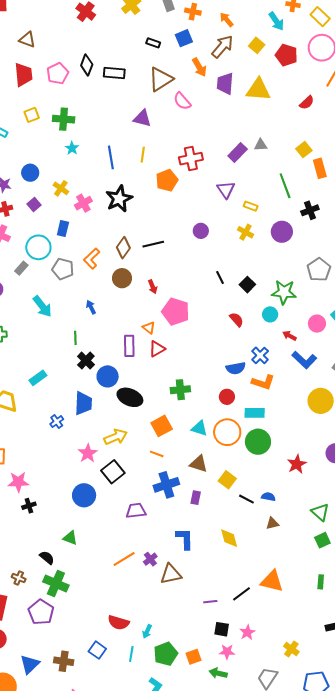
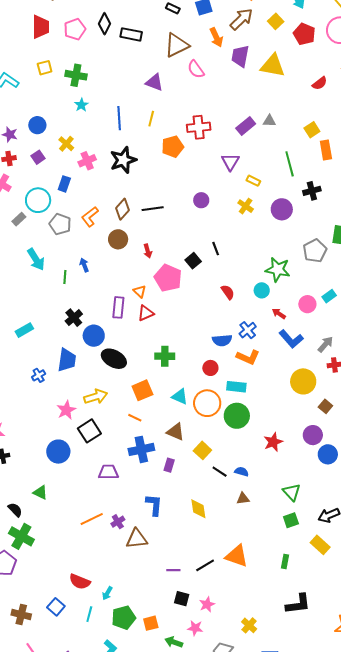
black square: (247, 285) -> (193, 261), moved
green line: (75, 338) -> (65, 277), moved
pink star: (227, 652) -> (195, 628), moved

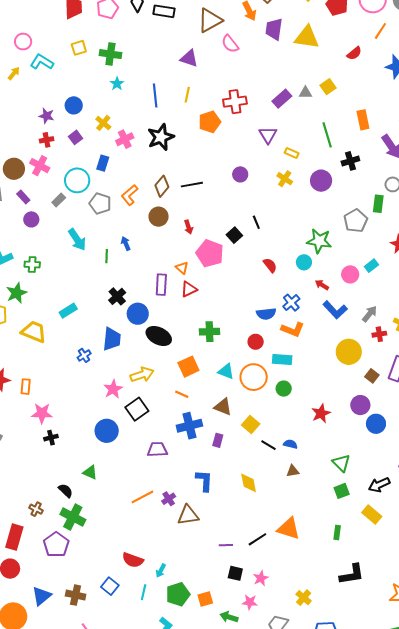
yellow square: (312, 130) -> (328, 87), moved
green circle: (237, 416) -> (284, 389), size x0.6

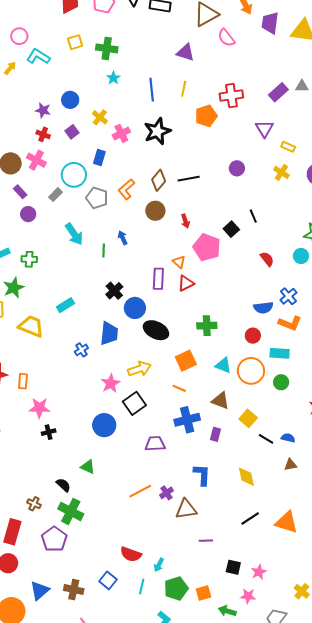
red cross: (47, 140) -> (43, 134), turned 32
black line: (257, 539) -> (250, 519), moved
purple line: (226, 545) -> (206, 541), moved

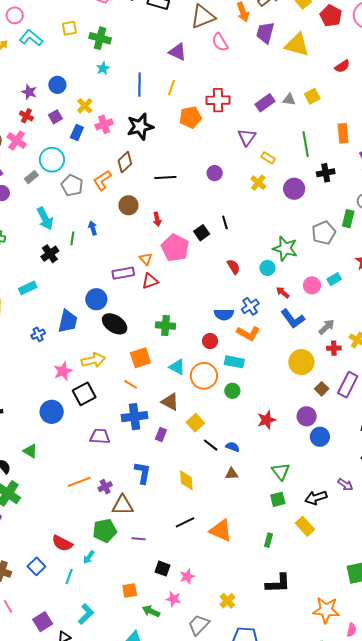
blue rectangle: (99, 158) -> (77, 133), moved
brown diamond: (159, 180) -> (125, 162), moved
purple rectangle: (158, 279) -> (123, 273), turned 70
black cross: (114, 291) -> (50, 254), moved
green pentagon: (176, 588) -> (105, 531), moved

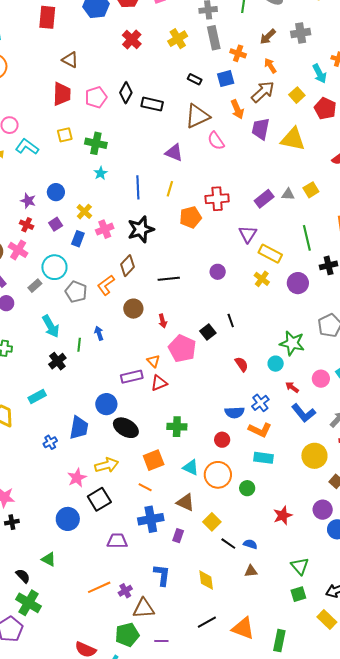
yellow rectangle: (268, 158) -> (270, 254), size x1.6
cyan rectangle: (234, 362) -> (264, 458), moved
green rectangle: (268, 540) -> (279, 641), moved, size x1.5

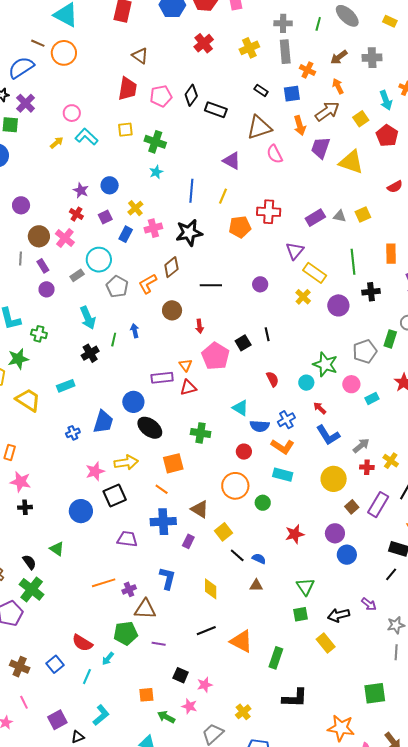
pink circle: (321, 379) -> (351, 384), moved
cyan triangle: (191, 467) -> (240, 408), moved

